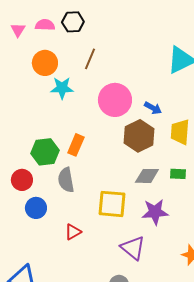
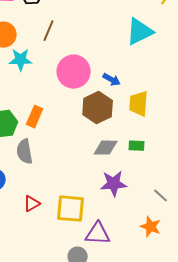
yellow square: (112, 204) -> (71, 209), moved
purple triangle: (133, 248) -> (98, 234), moved, turned -36

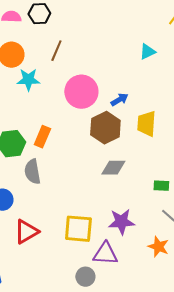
cyan triangle: (140, 32) -> (147, 52), size x0.6
blue arrow: (112, 80) -> (119, 100), turned -60
green rectangle: (137, 146) -> (161, 186), moved
purple star: (114, 184) -> (121, 222), moved
red triangle: (32, 204) -> (26, 232), moved, size x1.5

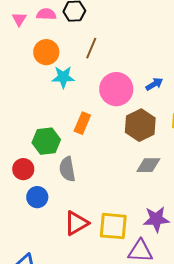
blue arrow: (119, 100) -> (154, 84), moved
orange rectangle: (42, 137) -> (82, 123), moved
red triangle: (26, 232) -> (76, 223), moved

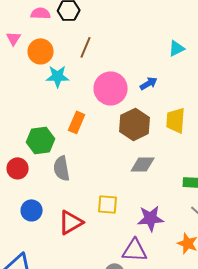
pink triangle: (19, 19) -> (14, 38), moved
blue circle: (37, 197) -> (32, 210), moved
yellow square: (113, 226) -> (108, 204), moved, size x0.7

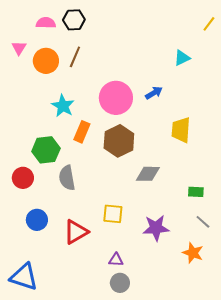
brown line: (86, 47) -> (75, 57), moved
cyan star: (58, 76) -> (63, 106), moved, turned 30
brown hexagon: (135, 124) -> (119, 141), moved
purple triangle: (135, 250) -> (116, 260), moved, size x0.6

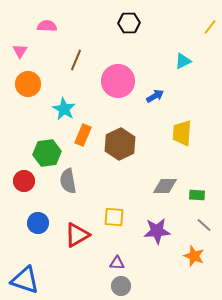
black hexagon: (74, 20) -> (129, 23), moved
orange circle: (46, 61) -> (28, 84), moved
pink circle: (116, 98) -> (118, 81), moved
gray diamond: (148, 174) -> (165, 186), moved

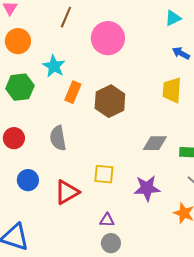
blue arrow: (155, 96) -> (181, 53), moved, turned -120
green hexagon: (47, 153) -> (20, 87), moved

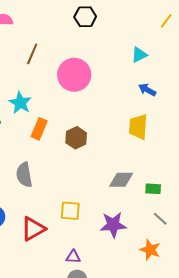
brown hexagon: (110, 101) -> (76, 138), size x0.7

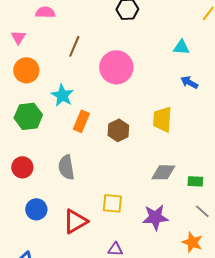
cyan triangle: (139, 55) -> (181, 47), turned 30
yellow trapezoid: (138, 127) -> (162, 119), moved

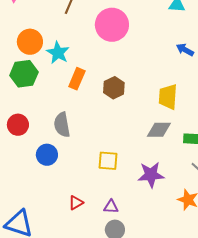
orange circle: (26, 70) -> (30, 42), moved
blue arrow: (189, 82) -> (185, 50), moved
yellow trapezoid: (162, 119) -> (168, 97), moved
blue circle: (36, 209) -> (47, 155), moved
red triangle: (75, 221) -> (76, 203), moved, size x0.6

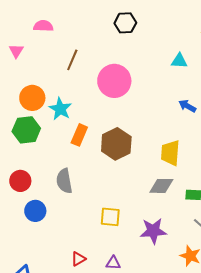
brown hexagon: (114, 88) -> (116, 144), size x1.4
blue circle: (47, 155) -> (35, 211), moved

